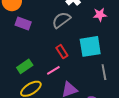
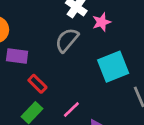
pink star: (100, 15) -> (102, 22), moved
red rectangle: (62, 52) -> (37, 84), moved

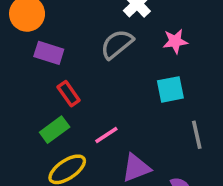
pink star: (102, 22) -> (175, 41), moved
cyan square: (113, 67) -> (170, 89), size x0.7

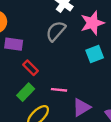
pink star: (175, 41) -> (92, 23), size x1.5
pink line: (106, 135) -> (59, 90), turned 49

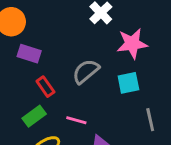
gray semicircle: (56, 31) -> (86, 71), moved

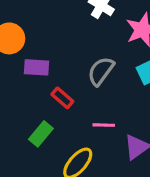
green rectangle: (34, 116) -> (41, 134), moved

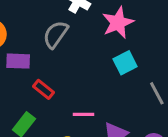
gray semicircle: (101, 71) -> (56, 34), moved

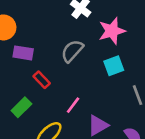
gray semicircle: (56, 34) -> (72, 51), moved
pink line: (84, 114) -> (73, 105), turned -60

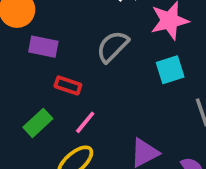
red rectangle: (42, 80) -> (68, 85), turned -30
pink line: (73, 105) -> (85, 122), moved

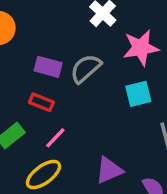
purple rectangle: (43, 47) -> (48, 67), moved

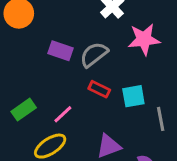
cyan square: (138, 94) -> (133, 96), moved
red rectangle: (41, 102) -> (99, 89), moved

